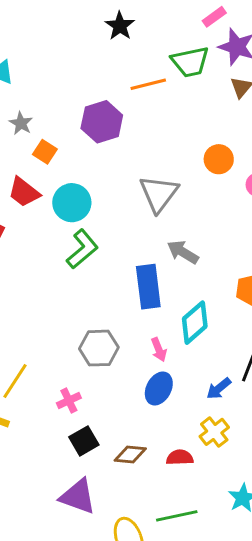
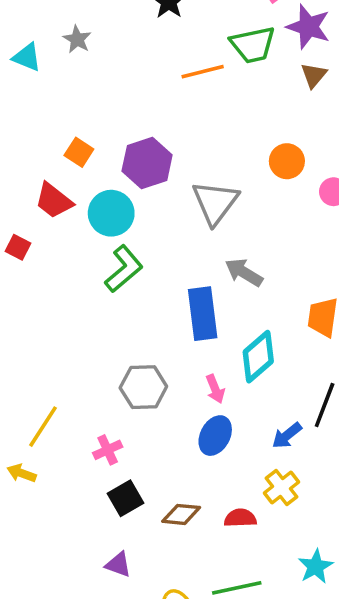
purple hexagon: (102, 122) -> (147, 163), moved
gray star: (21, 123) -> (77, 39), moved
purple triangle: (78, 496) -> (118, 565), size x0.6

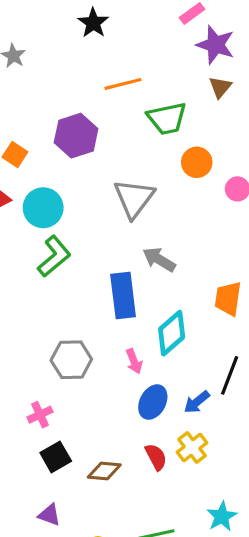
green trapezoid: (253, 45) -> (167, 118), moved
purple hexagon: (147, 163) -> (76, 136), moved
blue ellipse: (215, 436) -> (153, 402), moved
red semicircle: (240, 518) -> (156, 457), moved, turned 64

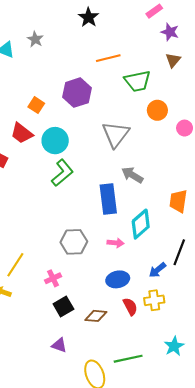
purple star: (216, 45) -> (170, 32), size x0.7
pink arrow: (134, 361) -> (116, 243), turned -63
blue ellipse: (153, 402) -> (118, 279), moved, turned 50
yellow cross: (192, 447) -> (154, 300), turned 30

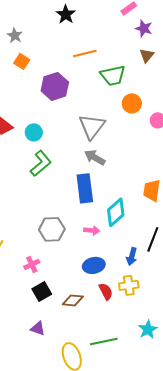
orange square: (36, 105) -> (22, 61), moved
cyan circle: (55, 141) -> (34, 132), size x0.7
gray arrow: (132, 175) -> (95, 157), moved
blue arrow: (157, 270) -> (132, 256), turned -36

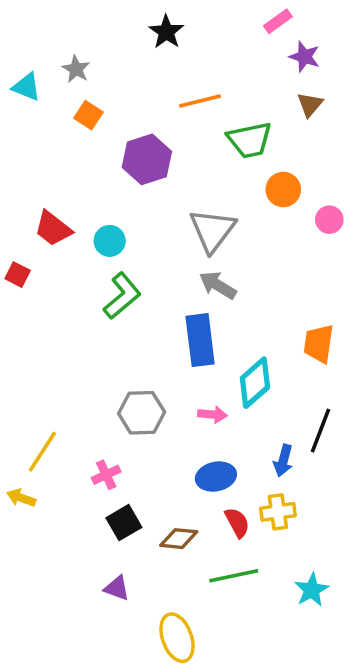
green line: (104, 341) -> (234, 576), moved

